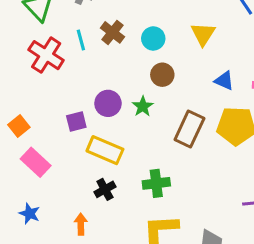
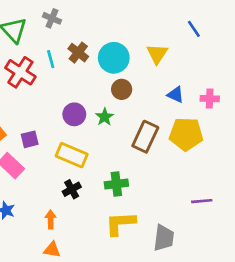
cyan circle: (153, 38) -> (114, 58), size x1.5
purple square: (76, 121) -> (30, 139), moved

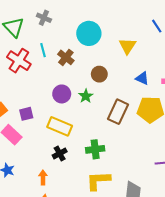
brown cross: (78, 53) -> (66, 57), moved
cyan circle: (114, 58) -> (89, 33), moved

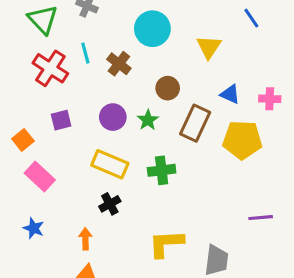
brown rectangle: (118, 112) -> (195, 123), moved
purple square: (26, 114) -> (61, 120), moved
green cross: (95, 149) -> (162, 170), moved

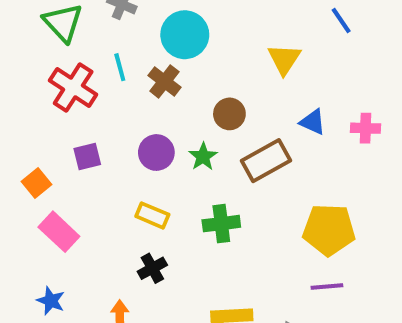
cyan circle: (152, 29) -> (185, 35), moved
brown rectangle: (195, 123) -> (266, 161), turned 36
yellow pentagon: (242, 140) -> (329, 230), moved
yellow rectangle: (110, 164) -> (152, 215), size x0.7
purple line: (261, 218) -> (327, 287), moved

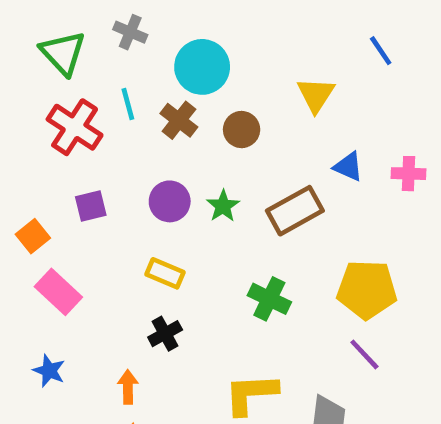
brown circle: (229, 114) -> (242, 130), moved
green cross: (221, 224) -> (269, 299), moved, turned 33
purple line: (327, 287) -> (364, 354), turned 52

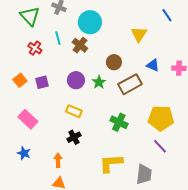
red cross: (75, 127) -> (35, 48), size x0.6
brown circle: (242, 130) -> (114, 62), moved
orange square: (33, 236) -> (20, 80), moved

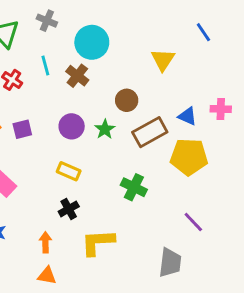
blue triangle: (153, 65) -> (187, 116), moved
yellow pentagon: (161, 118) -> (189, 157), moved
yellow L-shape: (111, 163) -> (98, 242), moved

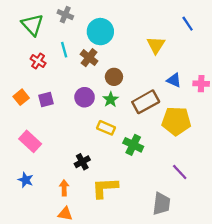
brown circle: (127, 100) -> (114, 77), moved
blue triangle: (187, 116) -> (174, 80), moved
yellow rectangle: (69, 171) -> (106, 128), moved

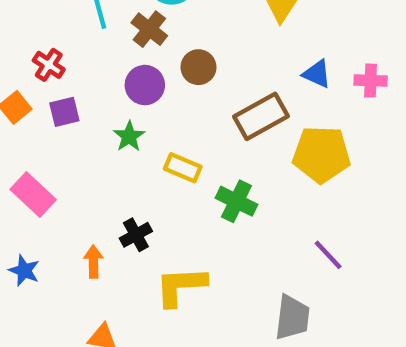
red cross: (38, 61) -> (49, 65), moved
purple circle: (85, 97) -> (145, 85), moved
green star: (111, 99) -> (129, 136), moved
orange arrow: (64, 188) -> (93, 262), moved

